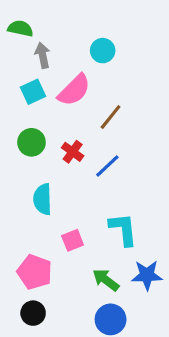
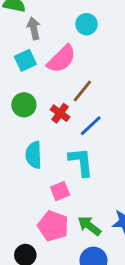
brown line: (111, 117) -> (82, 91), moved
cyan L-shape: (123, 229) -> (81, 162), moved
pink pentagon: (35, 272) -> (53, 226), moved

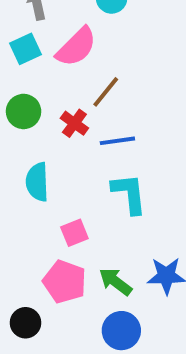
blue line: (91, 126) -> (117, 141), turned 35
cyan L-shape: (81, 162) -> (129, 194), moved

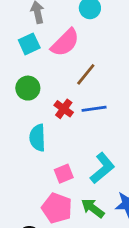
red cross: (74, 123) -> (64, 109), moved
cyan L-shape: (129, 194) -> (102, 168), moved, turned 56

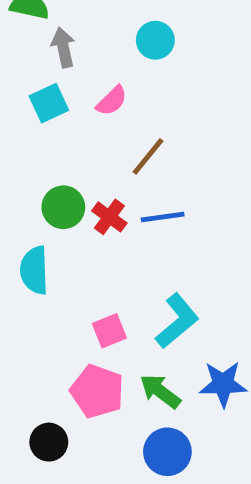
pink semicircle: (65, 43) -> (112, 101), size x0.6
green circle: (28, 88) -> (63, 207), moved
cyan semicircle: (38, 138) -> (34, 270), moved

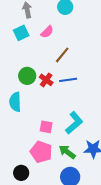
pink square: (109, 331) -> (46, 127), turned 32

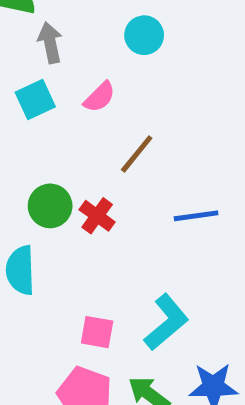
blue line: (68, 80) -> (196, 216), moved

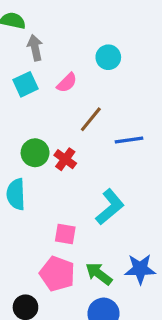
cyan circle: (144, 35) -> (108, 57), moved
blue line: (196, 216) -> (129, 140), moved
cyan L-shape: (166, 322) -> (110, 207), moved

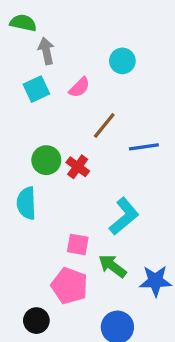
green arrow: (99, 274) -> (112, 266), moved

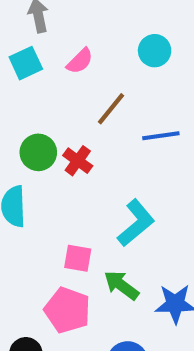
cyan circle: (122, 61) -> (155, 51), moved

